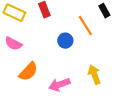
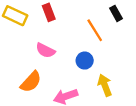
blue circle: (65, 41) -> (85, 61), moved
pink semicircle: (13, 44) -> (45, 50), moved

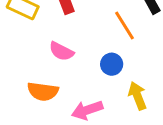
orange semicircle: (31, 82) -> (43, 91), turned 55

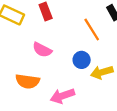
yellow arrow: (137, 96) -> (102, 72), moved, turned -85

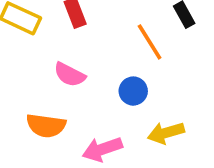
yellow arrow: (102, 72) -> (166, 133), moved

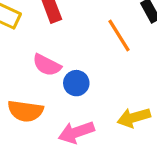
blue circle: (133, 91) -> (76, 83), moved

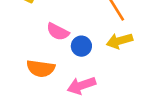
yellow arrow: (134, 118) -> (119, 41), moved

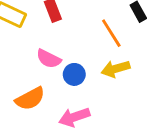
orange semicircle: (41, 68) -> (30, 99), turned -36

